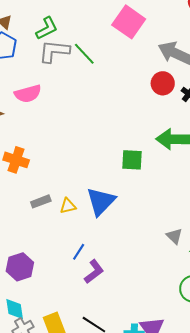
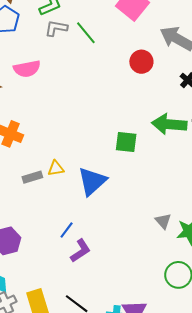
gray L-shape: (54, 51) -> (56, 28), size x0.7
red circle: (163, 83) -> (141, 62), moved
yellow triangle: (68, 206) -> (56, 168), moved

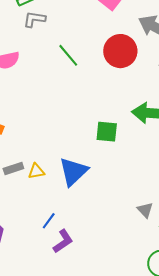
green line: (86, 33) -> (68, 55), moved
red circle: (141, 62) -> (120, 51), size x1.4
yellow triangle: (56, 168) -> (36, 171), moved

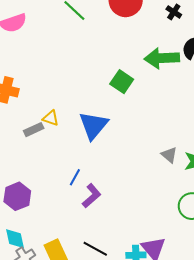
green square: (107, 132) -> (122, 82), turned 35
yellow triangle: (36, 171) -> (51, 118), moved, turned 36

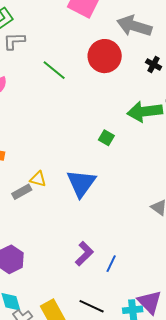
green square: (122, 82) -> (106, 138), size x0.7
blue line: (75, 177) -> (111, 264), moved

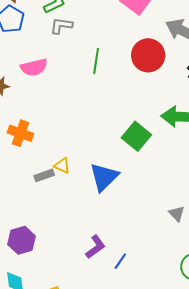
green line: (54, 70) -> (96, 61), turned 50
green square: (106, 138) -> (136, 136), size x1.8

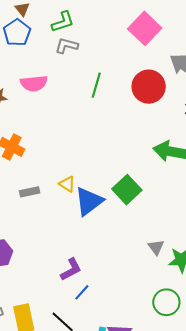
green square: (136, 136) -> (127, 190), moved
yellow triangle: (62, 166) -> (67, 184), moved
blue line: (120, 261) -> (82, 292), moved

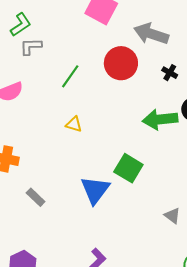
green line: (96, 85) -> (70, 76), turned 35
yellow triangle: (67, 184) -> (74, 124), moved
gray rectangle: (30, 192) -> (36, 197), turned 72

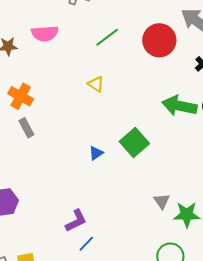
blue triangle: (95, 190) -> (96, 153), size x0.5
gray rectangle: (36, 197) -> (26, 128), moved

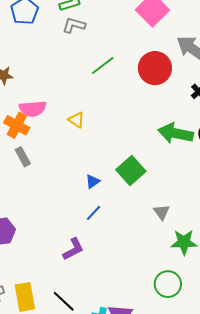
pink semicircle: (45, 33) -> (33, 109), moved
yellow triangle: (96, 84) -> (76, 120), moved
gray triangle: (162, 201) -> (162, 212), moved
blue line: (86, 244) -> (93, 213), moved

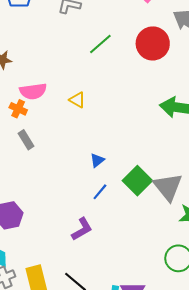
orange cross: (17, 125) -> (18, 109), size x0.7
green square: (131, 171) -> (137, 181), moved
gray triangle: (162, 212) -> (168, 187), size x1.8

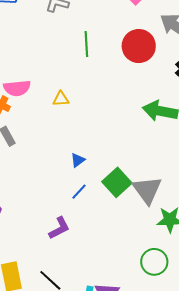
green line: (100, 44) -> (86, 44), turned -55
yellow triangle: (77, 100) -> (61, 99), turned -36

